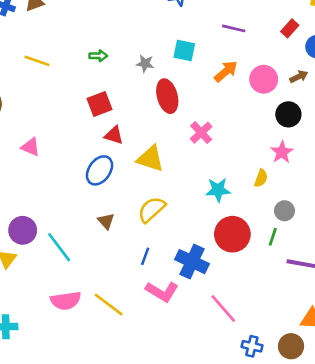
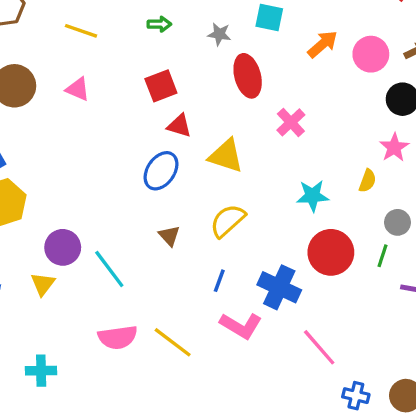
pink triangle: (30, 147) -> (78, 89), moved

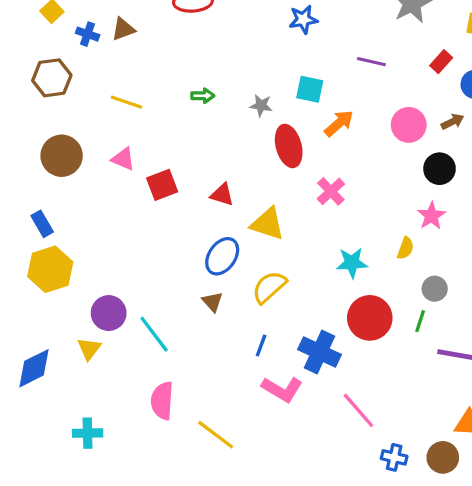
orange arrow: (323, 44) -> (339, 123), moved
red square: (161, 86) -> (162, 185), moved
blue ellipse: (161, 171) -> (222, 256), moved
pink semicircle: (118, 337) -> (162, 401), turned 102
yellow line: (173, 342) -> (216, 435), moved

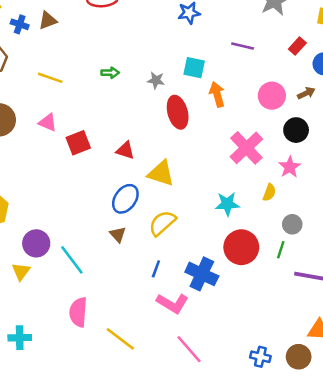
orange arrow: (339, 123) -> (217, 94), turned -65
pink cross: (331, 191) -> (246, 148), moved, size x1.5
pink line: (358, 410) -> (189, 349), moved

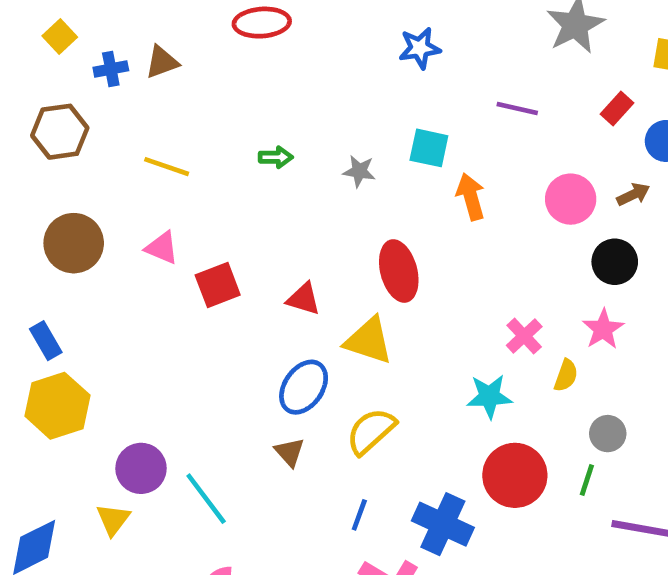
blue cross: (20, 24) -> (111, 69), turned -30
red ellipse: (178, 112) -> (399, 271), moved
pink cross: (246, 148) -> (524, 336), moved, size x0.6

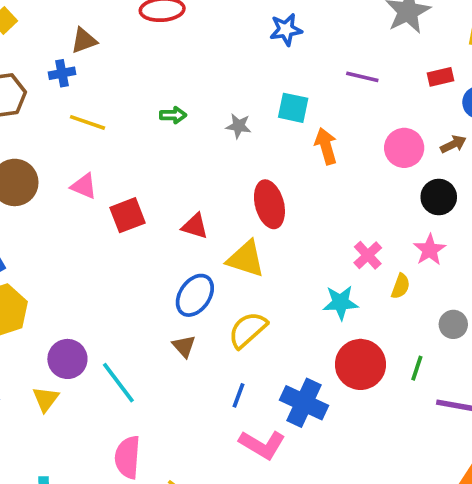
blue cross: (111, 69) -> (62, 73), moved
red rectangle: (617, 108) -> (441, 77), turned 35
gray circle: (608, 434) -> (453, 324), moved

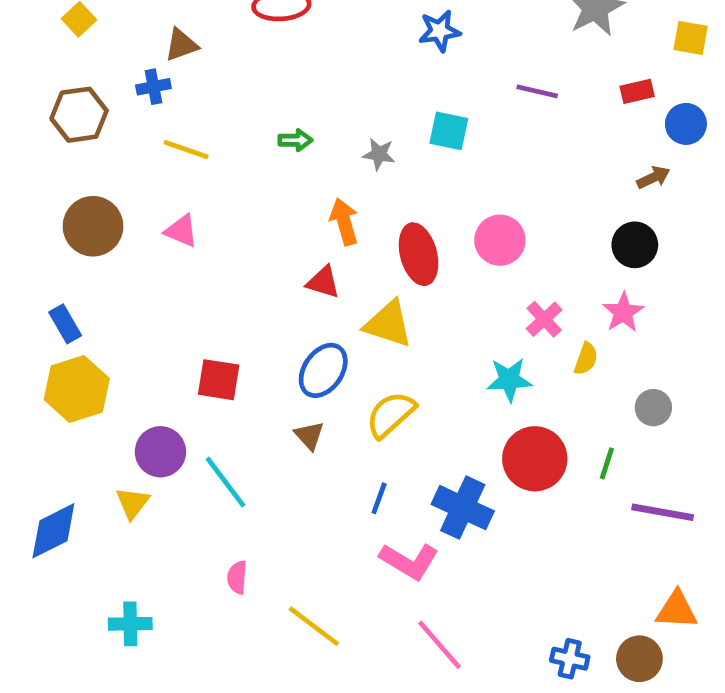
orange arrow: (326, 146) -> (344, 222), moved
pink circle: (404, 148) -> (500, 240), moved
red square: (128, 215) -> (219, 380), moved, turned 30
pink semicircle: (128, 457) -> (237, 577), size x0.6

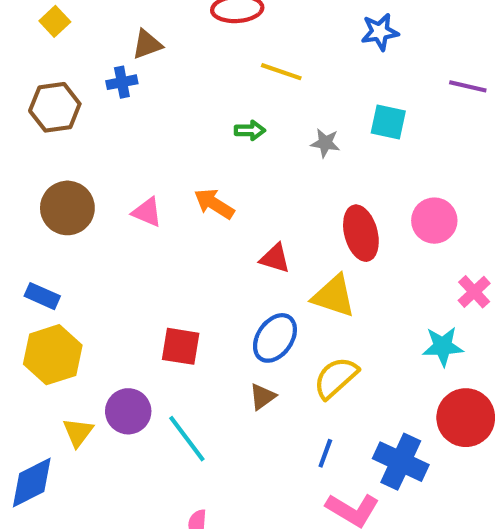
yellow line: (186, 150) -> (281, 72), moved
orange arrow: (344, 222) -> (214, 204), moved, turned -42
blue rectangle: (65, 324) -> (42, 296), turned -36
brown triangle: (309, 436) -> (262, 397), turned 36
yellow triangle: (133, 503) -> (78, 432), moved

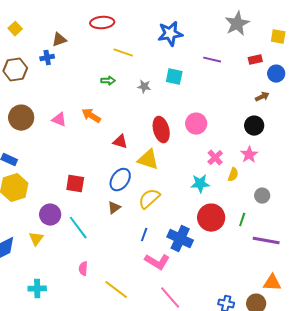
blue star: (380, 32) -> (170, 34), size x1.4
yellow triangle: (78, 432) -> (36, 239), moved

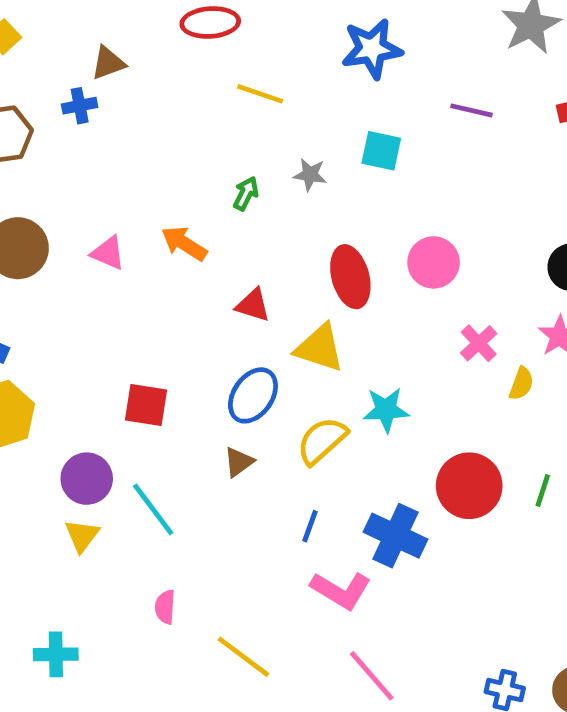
green arrow: (108, 81) -> (246, 194), moved, turned -64
cyan star: (200, 184) -> (386, 410), moved
yellow triangle: (36, 239) -> (82, 536), moved

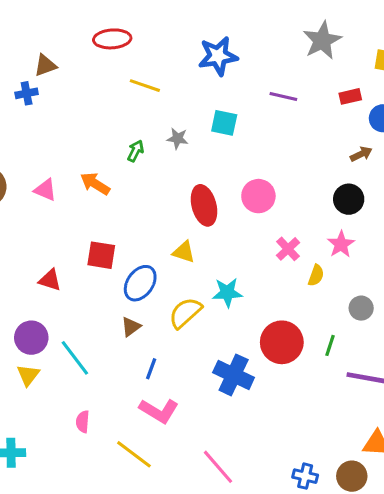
red triangle: (253, 305) -> (50, 280), moved
yellow triangle: (319, 348) -> (184, 252), size x0.7
red square: (146, 405) -> (101, 255), moved
blue line: (310, 526) -> (151, 369), moved
pink L-shape: (341, 590) -> (159, 411), moved

